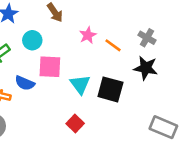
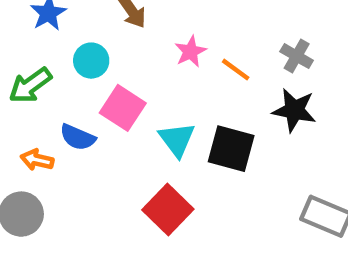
pink square: (50, 67) -> (123, 108), turned 30
red square: (75, 123) -> (168, 210), size x1.5

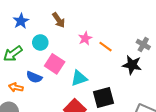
gray cross: (297, 56) -> (143, 45), moved
cyan triangle: (177, 140) -> (79, 78), turned 48
black square: (231, 149) -> (104, 98), moved, turned -30

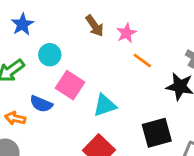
brown arrow: (59, 20) -> (95, 26), moved
pink star: (85, 38) -> (126, 33), moved
black square: (104, 98) -> (157, 133), moved

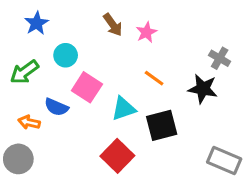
orange line: (142, 60) -> (154, 78), moved
black square: (157, 133) -> (162, 125), moved

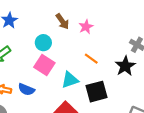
cyan circle: (66, 55) -> (43, 43), moved
black star: (203, 89) -> (125, 66), turned 30
blue semicircle: (56, 107) -> (26, 89), moved

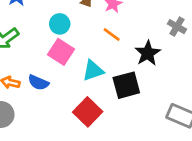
orange line: (91, 59) -> (112, 35), moved
black star: (125, 66) -> (148, 53), moved

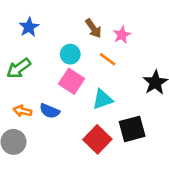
orange line: (112, 35) -> (108, 59), moved
black square: (126, 85) -> (132, 129), moved

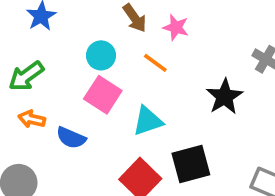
pink star: (122, 35) -> (176, 27), turned -30
orange arrow: (22, 111) -> (32, 119), moved

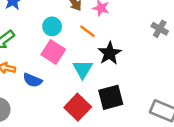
black star: (224, 97) -> (110, 53), moved
cyan triangle: (148, 121) -> (83, 69), turned -40

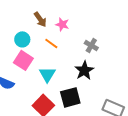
gray cross: (160, 29) -> (91, 45), moved
black star: (110, 53) -> (84, 70), moved

